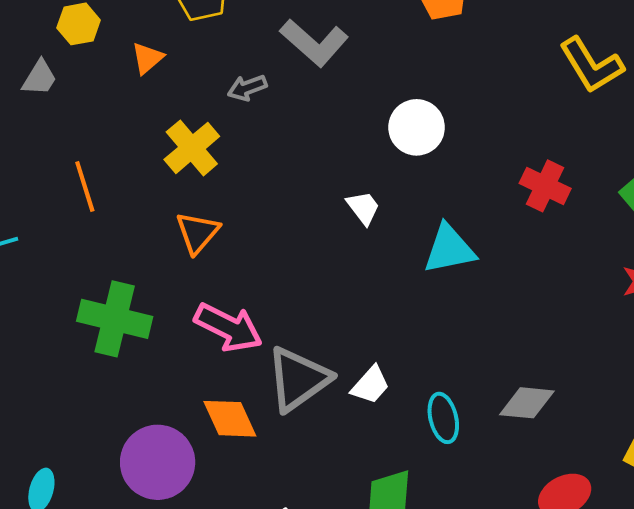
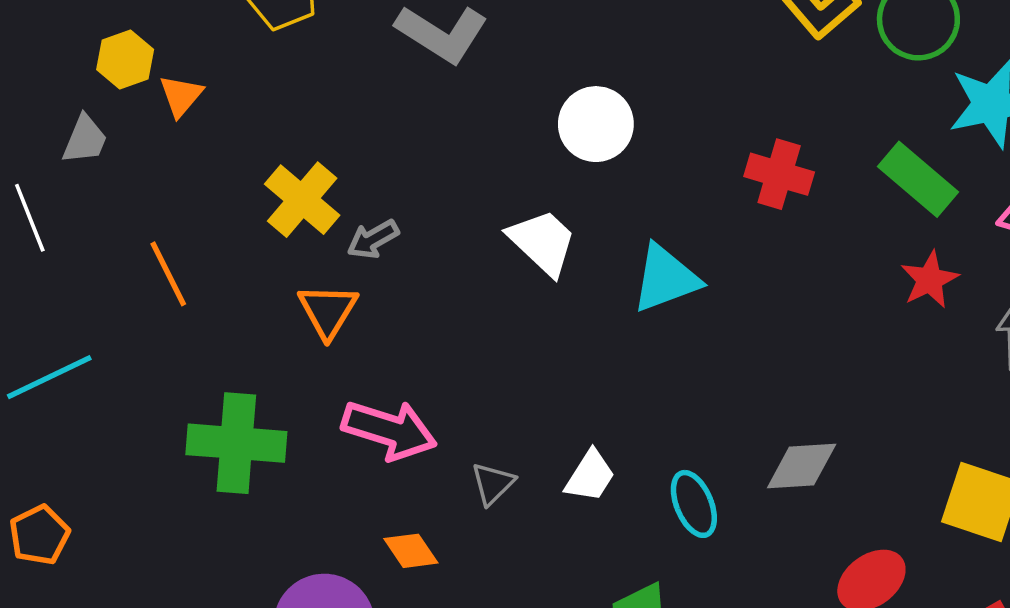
orange triangle: (147, 58) -> (181, 96), moved
gray arrow: (247, 88) -> (373, 239), moved
white trapezoid: (363, 208) -> (542, 242), size x1.5
gray triangle: (298, 379) -> (493, 483), size x0.5
orange diamond: (230, 419) -> (411, 551), size x0.7

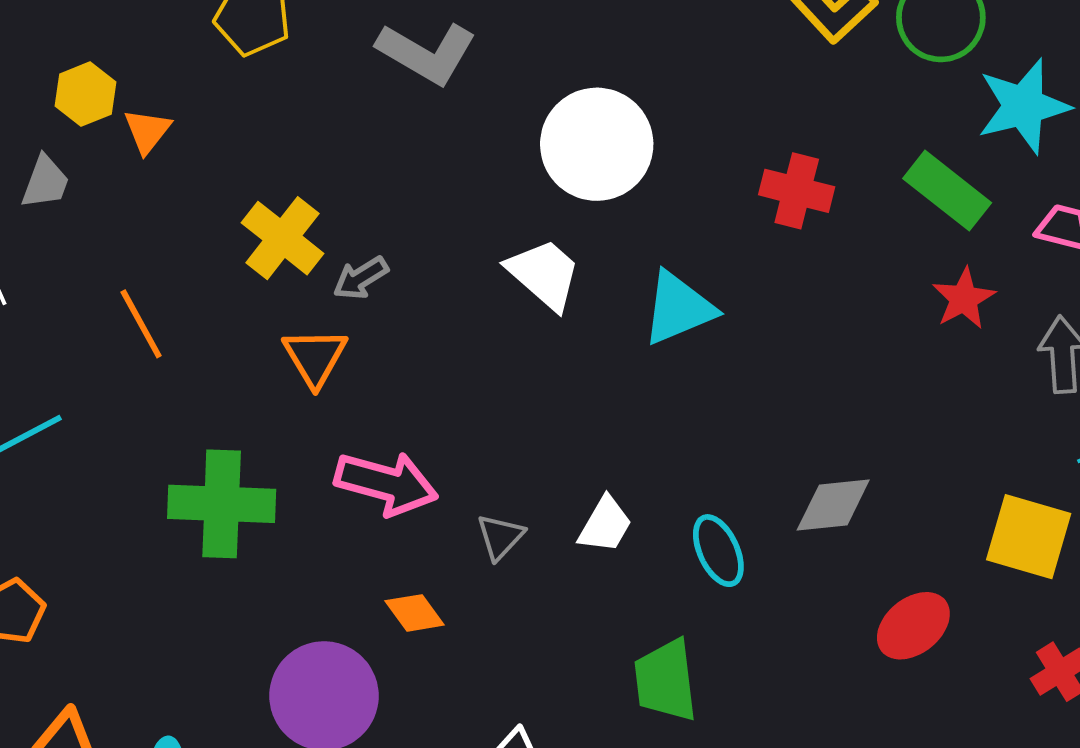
white circle: (596, 124) -> (597, 144), size x1.4

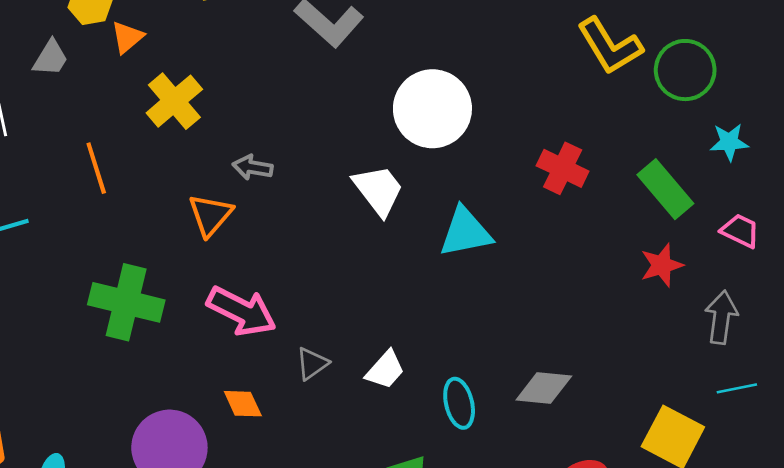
cyan star: (1023, 106) -> (729, 142), size x0.6
yellow cross: (283, 238) -> (174, 101), moved
gray arrow: (361, 278) -> (253, 167), turned 30

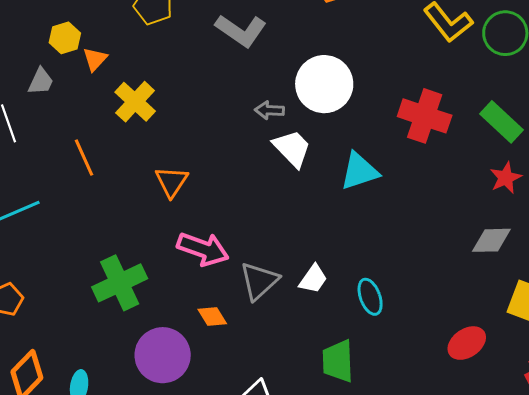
gray arrow: (253, 167) -> (269, 110), moved
red cross: (563, 168) -> (425, 116), size x1.4
green cross: (126, 302) -> (120, 283), moved, turned -32
gray triangle: (312, 364) -> (259, 281), size x1.6
gray diamond: (544, 388) -> (491, 240), moved

